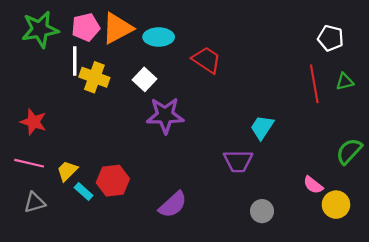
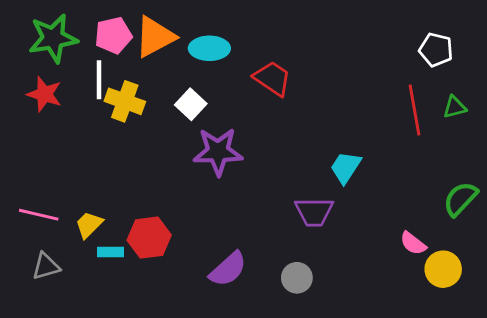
red star: (33, 122) -> (44, 94), moved
cyan rectangle: (84, 192) -> (110, 252), turned -42
gray circle: (262, 211) -> (297, 278), moved

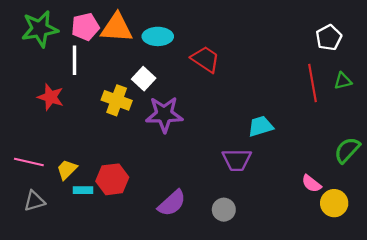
orange triangle: (155, 37) -> (117, 28), turned 32
white pentagon: (436, 50) -> (329, 38), turned 30
red star: (44, 94) -> (51, 97), moved
yellow cross: (125, 101) -> (117, 100), moved
cyan trapezoid: (346, 167) -> (261, 126), turned 40

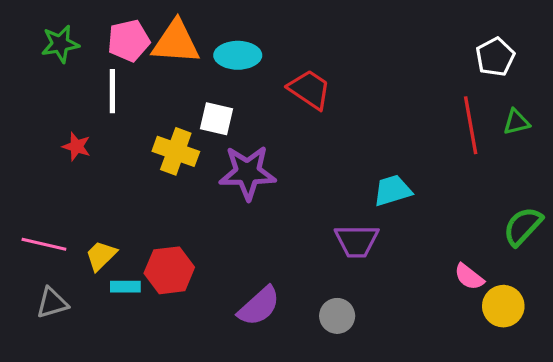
green star: (40, 29) -> (60, 44), size x0.7
white square: (144, 79) -> (217, 119), turned -30
red star: (51, 97) -> (76, 146), size x0.7

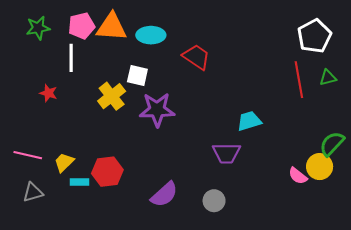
white pentagon: (495, 57) -> (314, 36), size x1.4
yellow cross: (176, 151) -> (112, 96), turned 32
yellow circle: (503, 306) -> (320, 167), moved

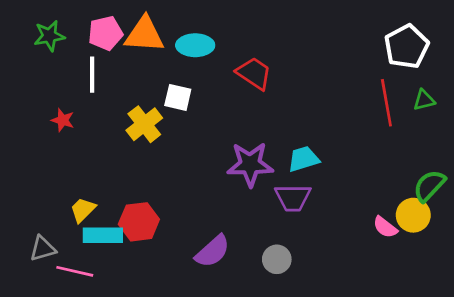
purple star: (157, 110) -> (250, 164), moved
cyan trapezoid: (249, 121) -> (304, 159), moved
pink line: (28, 155) -> (75, 271), moved
cyan rectangle: (79, 182) -> (103, 235), size x1.6

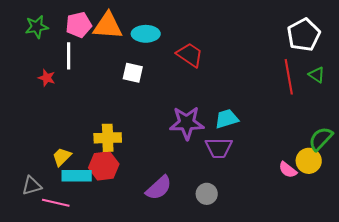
green triangle: (424, 100) -> (317, 75), turned 48
red star: (63, 120) -> (47, 78), moved
yellow cross: (144, 124) -> (108, 138), moved, turned 36

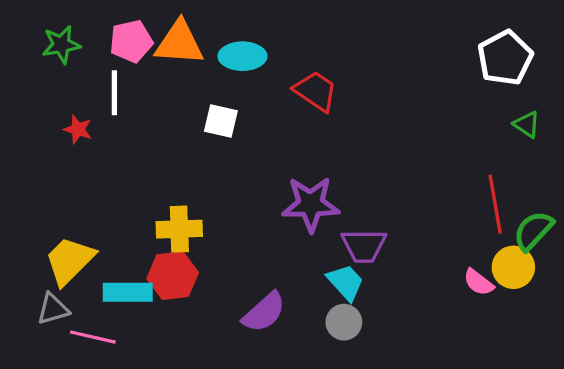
red line: (289, 77) -> (495, 204), moved
cyan trapezoid: (227, 119) -> (346, 282), moved, turned 65
yellow trapezoid: (62, 157) -> (70, 261), moved, size x1.6

